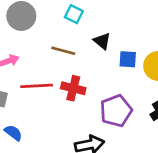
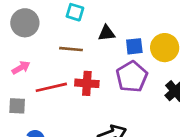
black triangle: (102, 41) -> (107, 33), turned -36
purple pentagon: (116, 111) -> (132, 77), moved

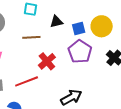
red cross: (87, 83) -> (47, 61), turned -36
red line: (51, 87) -> (27, 81), moved

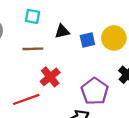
purple pentagon: (80, 52) -> (95, 91), moved

